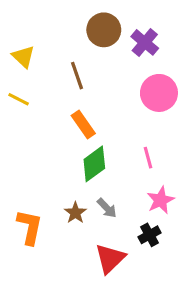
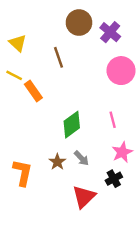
orange rectangle: (83, 124) -> (33, 91), moved

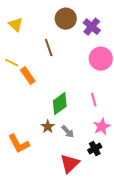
yellow triangle: (18, 43) -> (16, 25), moved
brown star: (57, 162) -> (48, 127), moved
orange L-shape: (23, 173) -> (19, 144), turned 140

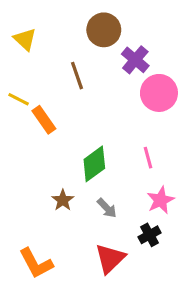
purple cross: (92, 27) -> (135, 60), moved
brown star: (48, 127) -> (63, 200), moved
orange L-shape: (19, 144) -> (36, 263), moved

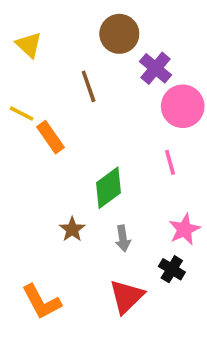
pink line: (148, 158) -> (170, 162), moved
gray arrow: (107, 208) -> (123, 238), turned 35
black cross: (149, 235) -> (172, 269), turned -30

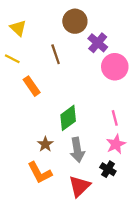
yellow line: (22, 114) -> (12, 59), moved
pink line: (170, 162) -> (115, 118), moved
gray arrow: (123, 238) -> (77, 150), size x1.5
orange L-shape: (41, 302) -> (40, 173), moved

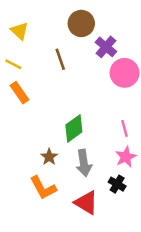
orange rectangle: (32, 86) -> (20, 93), moved
red triangle: (79, 186) -> (86, 203), turned -45

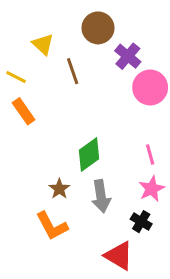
yellow triangle: (20, 31) -> (43, 44), moved
red triangle: (86, 203) -> (119, 256), moved

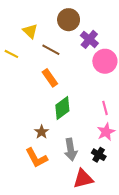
brown line: (73, 71) -> (51, 50), turned -42
orange rectangle: (24, 111) -> (50, 78), moved
gray arrow: (101, 196) -> (71, 150), moved
red triangle: (119, 256) -> (83, 179), turned -45

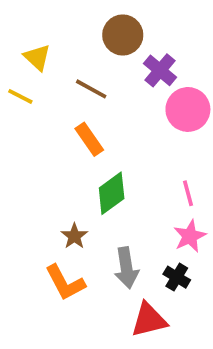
yellow triangle: (30, 31) -> (37, 57), moved

